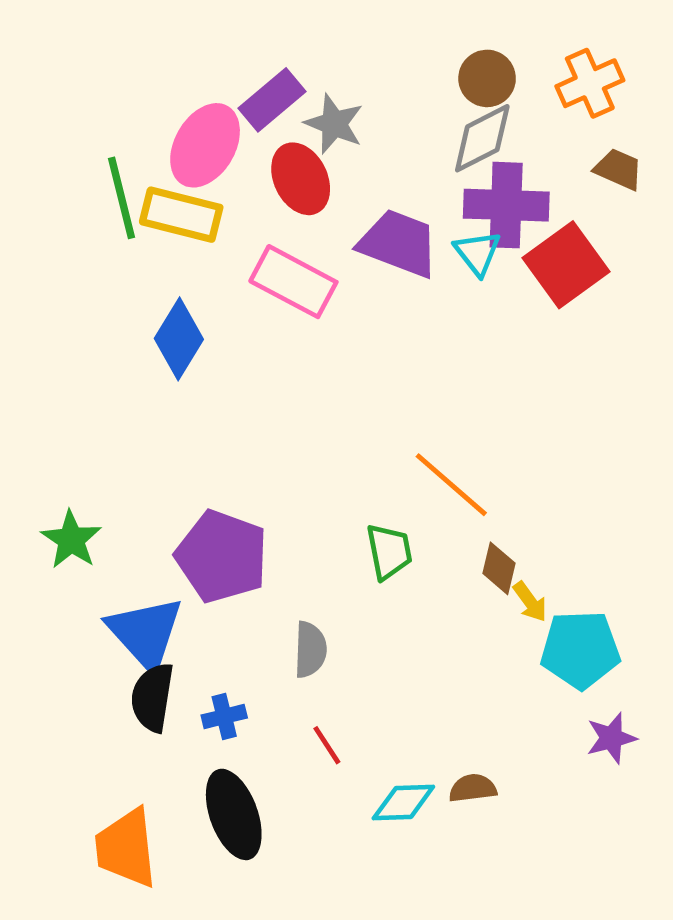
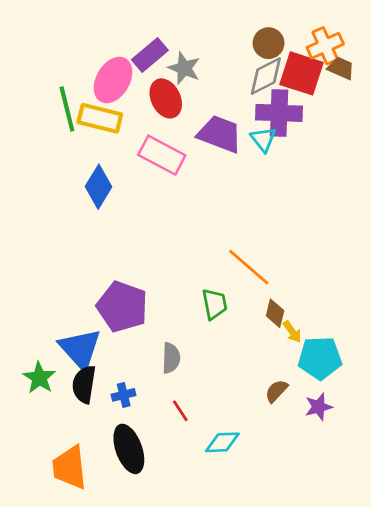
brown trapezoid: (618, 169) -> (341, 68), moved
red square: (566, 265) -> (301, 73), moved, turned -36
green star: (71, 540) -> (39, 378), moved
purple star: (611, 738) -> (319, 407), moved
brown semicircle: (473, 788) -> (276, 391), moved, turned -40

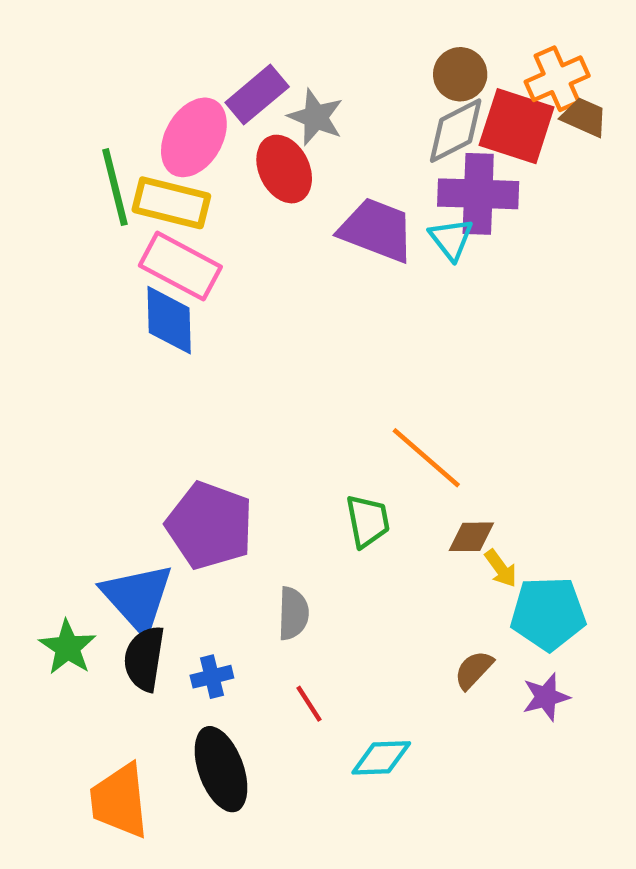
pink rectangle: (162, 155) -> (180, 266), moved
blue diamond: (99, 187) -> (169, 320), turned -33
brown diamond: (275, 313) -> (471, 537), turned 76

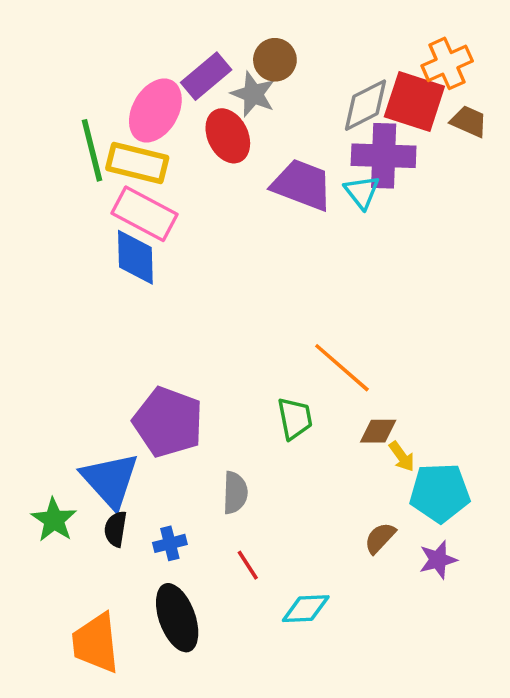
brown circle: (460, 74) -> (275, 60), moved
brown trapezoid: (584, 117) -> (469, 121), moved
black semicircle: (144, 659) -> (116, 529), size x0.7

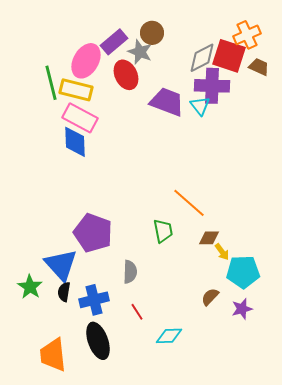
blue cross: (170, 543) -> (94, 300), size x1.6

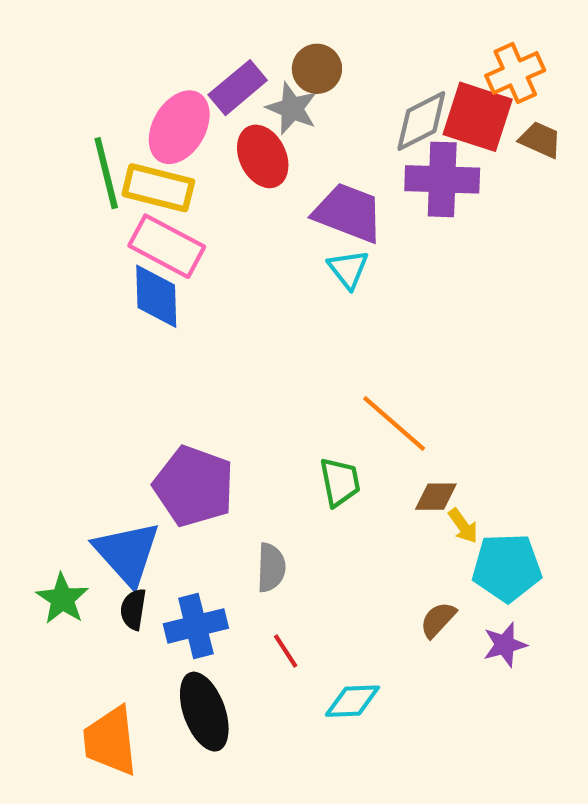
cyan triangle: (200, 106) -> (348, 269), moved

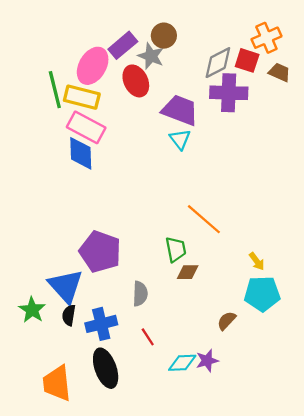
red square: (478, 117) -> (247, 60), size x0.7
brown diamond: (436, 497) -> (188, 272), moved
yellow arrow: (463, 526) -> (257, 261), moved
purple star: (505, 645) -> (207, 361), moved

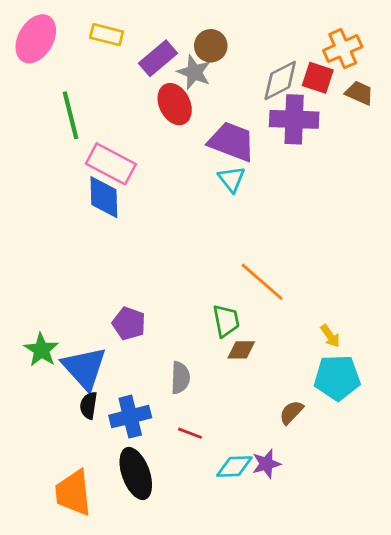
pink ellipse: (93, 66) -> (36, 39), moved
yellow rectangle: (82, 97) -> (107, 35), moved, size x0.7
purple pentagon: (100, 252) -> (129, 324), size x0.6
green star: (32, 310) -> (41, 350), moved
red line: (148, 337) -> (190, 433), turned -36

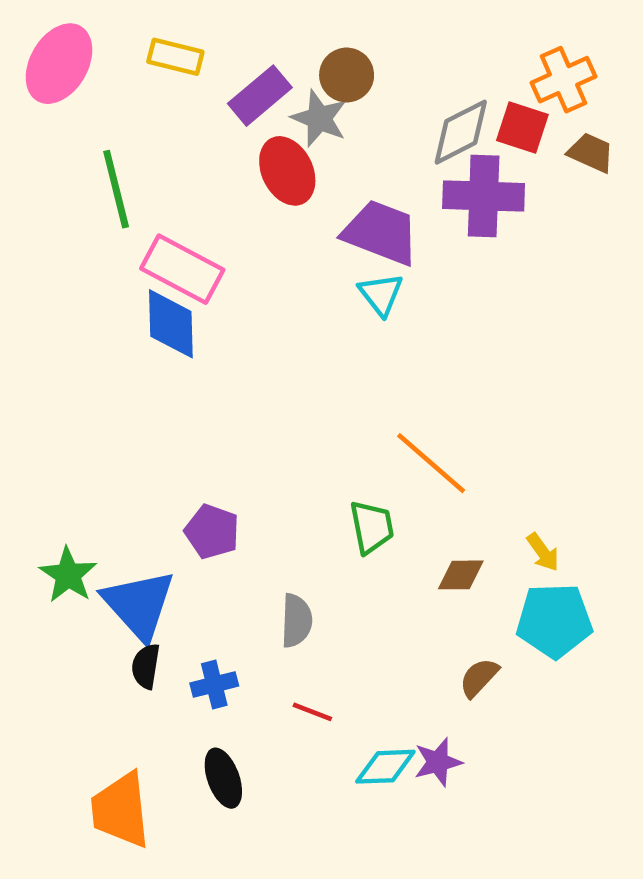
brown diamond: (241, 350) -> (461, 575), moved
blue cross: (130, 417) -> (214, 685), size x0.7
black ellipse: (136, 473) -> (223, 778), size x0.7

